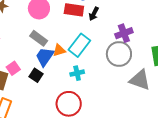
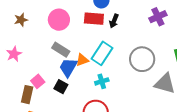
purple cross: (124, 33) -> (158, 17), moved

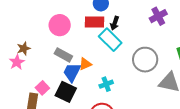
brown star: (21, 20) -> (24, 49), moved
cyan rectangle: (102, 53) -> (110, 40), moved, turned -75
black square: (61, 87) -> (66, 92), size x1.5

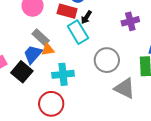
gray rectangle: (63, 55) -> (41, 37), moved
cyan cross: (106, 84) -> (63, 74), size x1.5

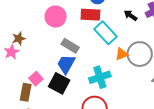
black arrow: (86, 17) -> (131, 15), moved, turned 104
orange triangle: (48, 50) -> (122, 54), moved

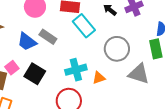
orange triangle: (122, 54) -> (99, 78), moved
blue trapezoid: (66, 64) -> (27, 42), moved, turned -85

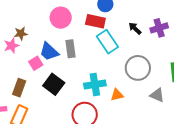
gray rectangle: (48, 37) -> (70, 49), turned 42
pink square: (12, 68) -> (36, 63), moved
gray triangle: (139, 74) -> (157, 95), size x0.7

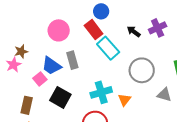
red rectangle: (95, 21) -> (94, 30), turned 48
orange triangle: (117, 95) -> (124, 100), turned -32

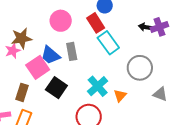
black arrow: (134, 32) -> (145, 27), moved, turned -32
brown star: (21, 51) -> (21, 38), size x1.5
pink square: (40, 79) -> (38, 67), size x1.6
cyan cross: (101, 92) -> (98, 86), turned -30

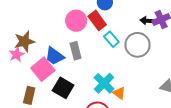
pink circle: (61, 21) -> (76, 21), moved
cyan rectangle: (108, 43) -> (111, 39), size x0.7
gray circle: (140, 68) -> (137, 45), moved
orange triangle: (120, 96) -> (119, 93), moved, turned -32

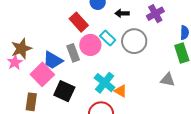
red rectangle: (97, 20) -> (79, 22), moved
pink circle: (76, 21) -> (90, 45), moved
black arrow: (147, 21) -> (122, 13), moved

